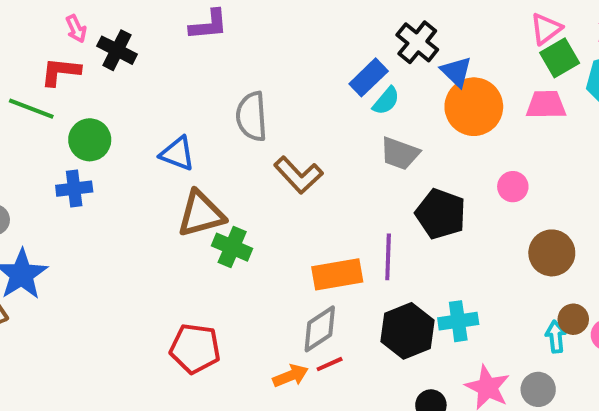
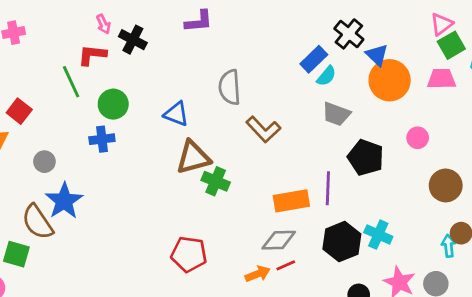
green line: (31, 109) -> (71, 82), turned 44
cyan cross: (458, 321) -> (378, 235), turned 32
gray diamond: (320, 329) -> (279, 240), turned 32

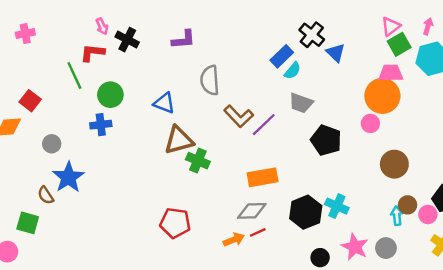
purple L-shape: (199, 21) -> (183, 40), moved
orange circle: (390, 80) -> (382, 96), moved
purple line: (328, 188) -> (264, 125), moved, turned 44
brown semicircle: (37, 222) -> (46, 195), size x0.6

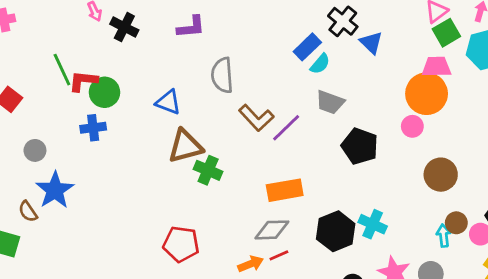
red L-shape: (92, 53) -> (83, 81), moved

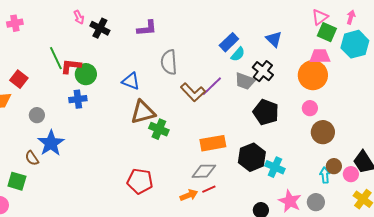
black cross: (343, 21) -> (263, 71), moved
green square: (446, 33) -> (327, 32), turned -36
pink circle: (412, 126) -> (310, 108), moved
purple line: (286, 128) -> (212, 86), moved
black hexagon: (336, 231) -> (252, 157), moved

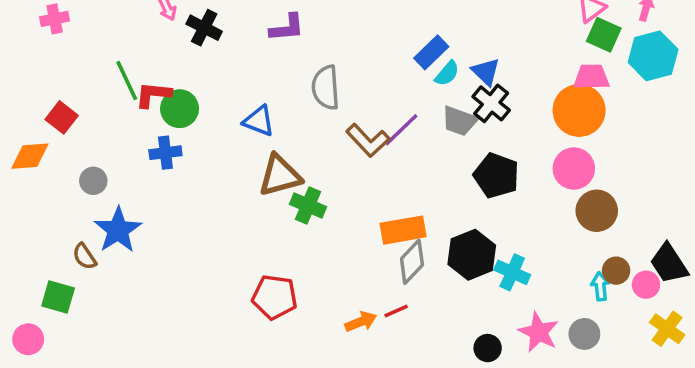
blue triangle: (274, 39) -> (486, 72), moved
pink circle: (310, 108) -> (574, 168), size x1.5
gray diamond: (204, 171) -> (412, 262), moved, turned -45

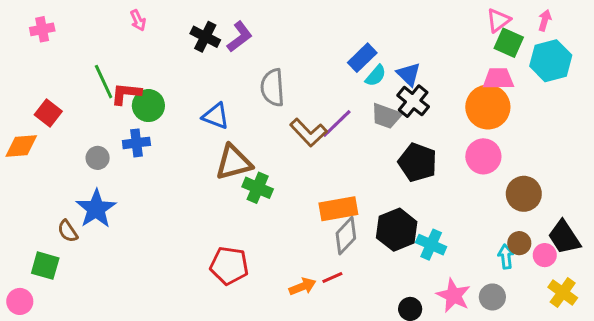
black cross: (204, 28) -> (205, 37), moved
purple L-shape: (287, 28) -> (240, 37), turned -32
gray circle: (93, 181) -> (98, 158), moved
brown circle: (597, 211) -> (524, 194), moved

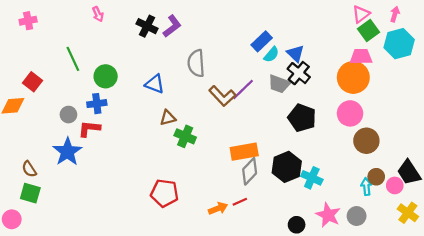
green square: (509, 43) -> (369, 30), turned 30
red L-shape: (126, 94) -> (89, 129), moved
brown triangle: (234, 162) -> (168, 118), size x0.6
brown circle: (524, 194) -> (366, 141), moved
brown semicircle: (68, 231) -> (29, 169), moved

